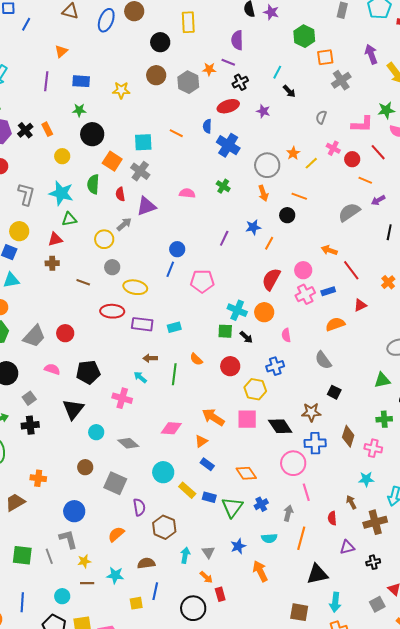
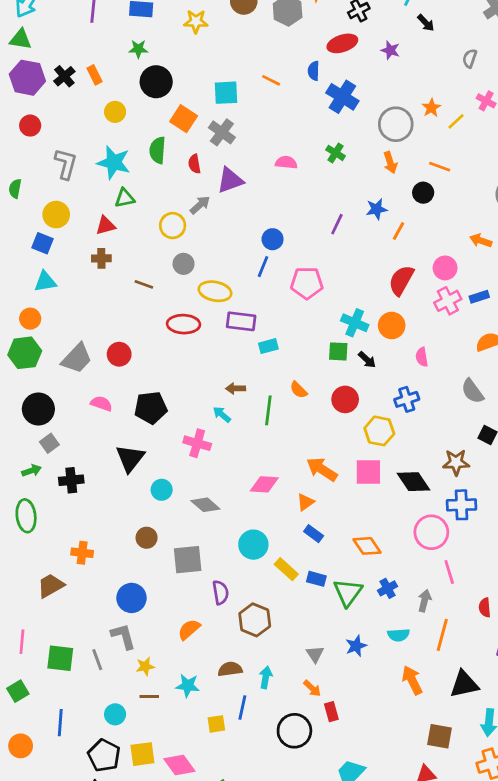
purple rectangle: (142, 324) -> (241, 321), moved
gray square: (29, 398) -> (49, 443), moved
gray square: (115, 483) -> (188, 560), turned -30
cyan arrow: (185, 555) -> (266, 677), moved
orange arrow: (260, 571) -> (412, 680), moved

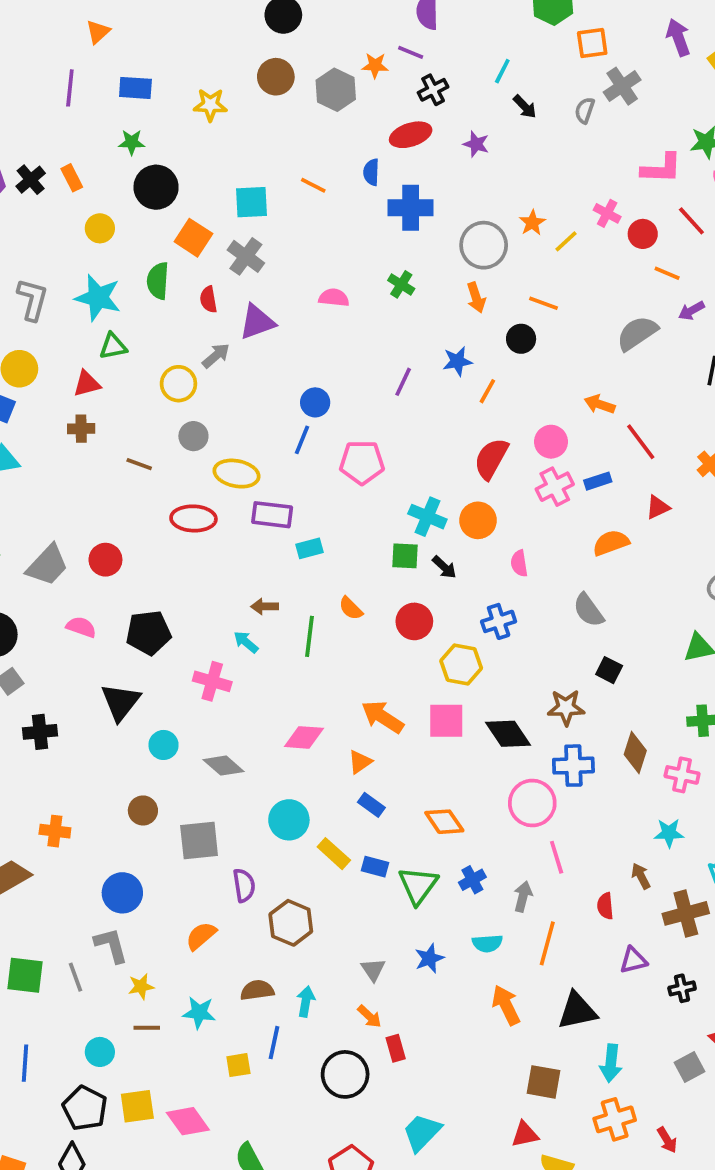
gray semicircle: (470, 58) -> (585, 110), moved
blue cross: (342, 97) -> (411, 208), turned -32

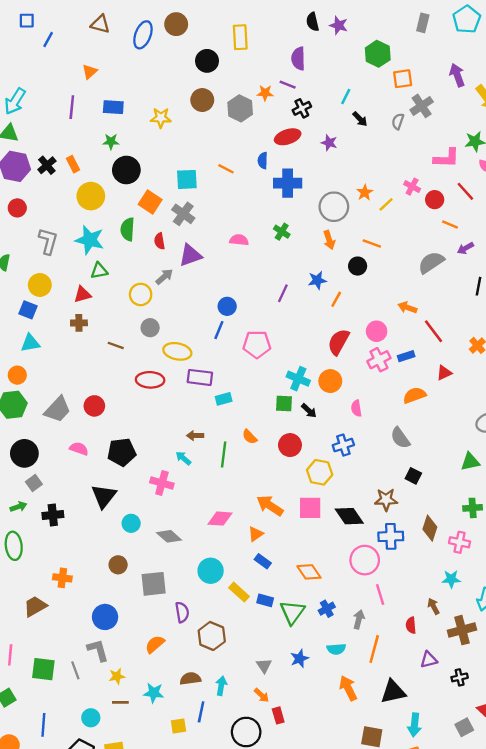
yellow circle: (100, 228) -> (91, 196), size x1.5

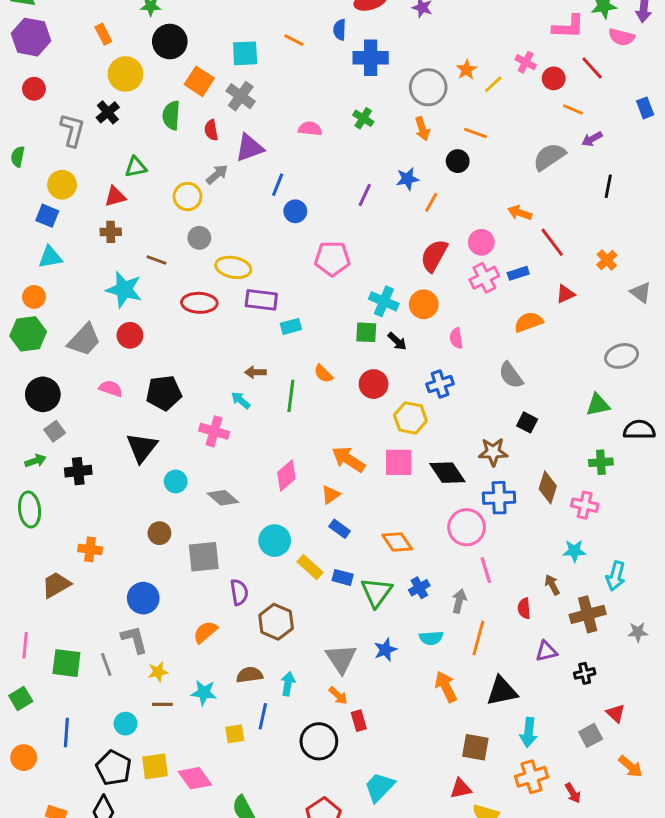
black cross: (47, 165) -> (108, 112), moved
cyan star: (90, 240) -> (124, 290), moved
blue line: (219, 330) -> (278, 185), moved
pink diamond: (220, 519) -> (286, 476), turned -45
gray triangle: (264, 666) -> (341, 659), size x1.6

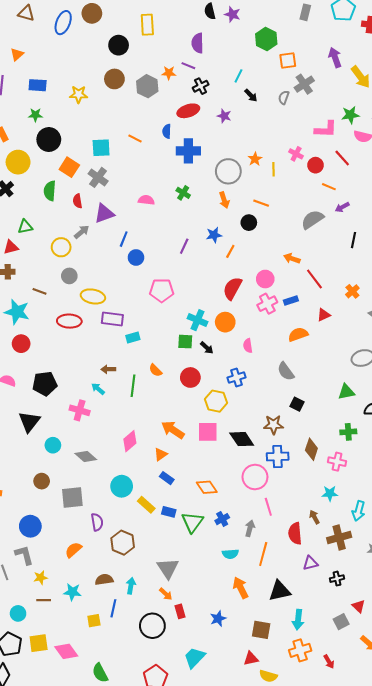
yellow line: (493, 84) -> (273, 169), turned -48
red semicircle: (524, 608) -> (295, 533), size x1.5
blue star: (385, 650) -> (218, 619), moved

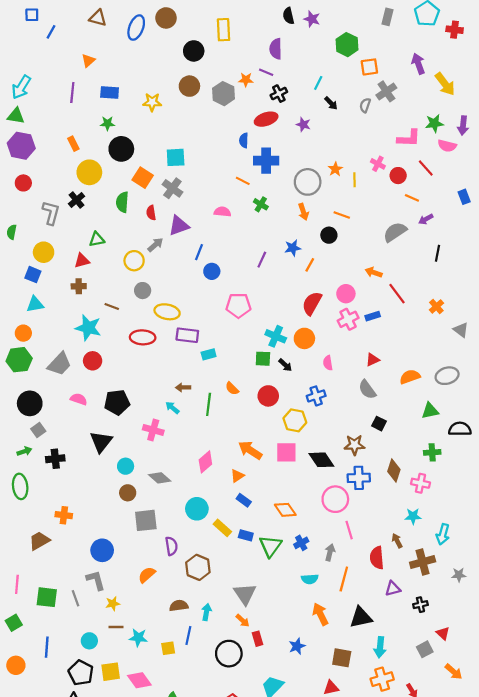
orange line: (135, 138) -> (243, 181), moved
red triangle: (324, 315) -> (373, 360), moved
orange semicircle: (298, 334) -> (410, 377), moved
brown circle: (42, 481) -> (128, 493), moved
cyan star: (72, 592) -> (138, 638), moved

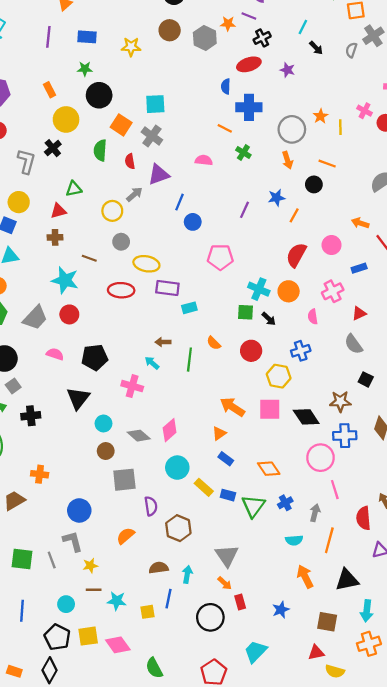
pink cross: (348, 319) -> (333, 291), moved
pink diamond: (205, 462) -> (170, 430), moved

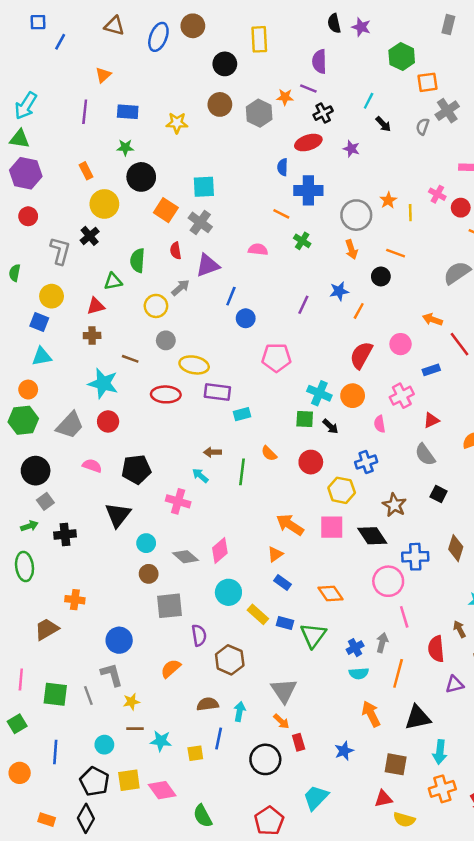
green semicircle: (100, 150) -> (138, 261), moved
brown star: (340, 401) -> (394, 505), moved, turned 30
blue cross: (285, 503) -> (355, 648), moved

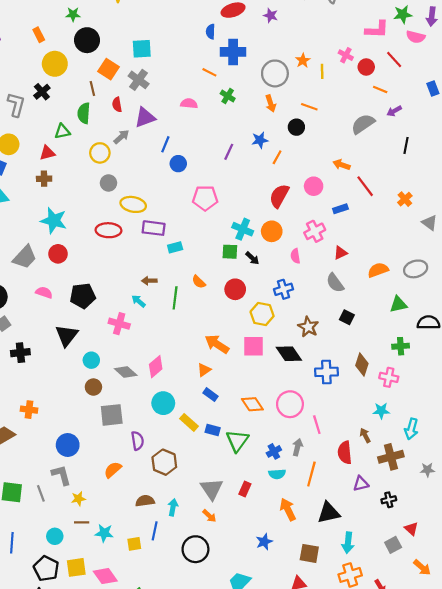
brown line: (130, 359) -> (92, 88), moved, turned 56
pink circle: (388, 581) -> (290, 404), moved
red rectangle: (299, 742) -> (245, 489), moved, turned 40

